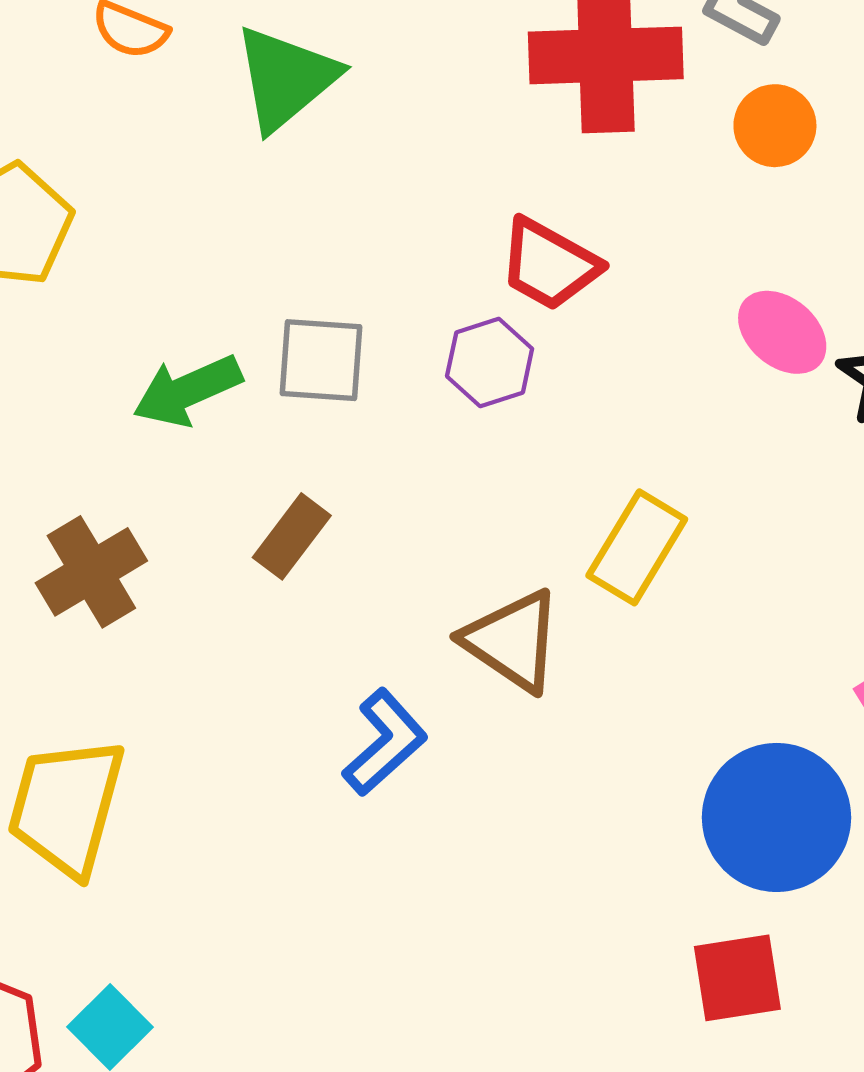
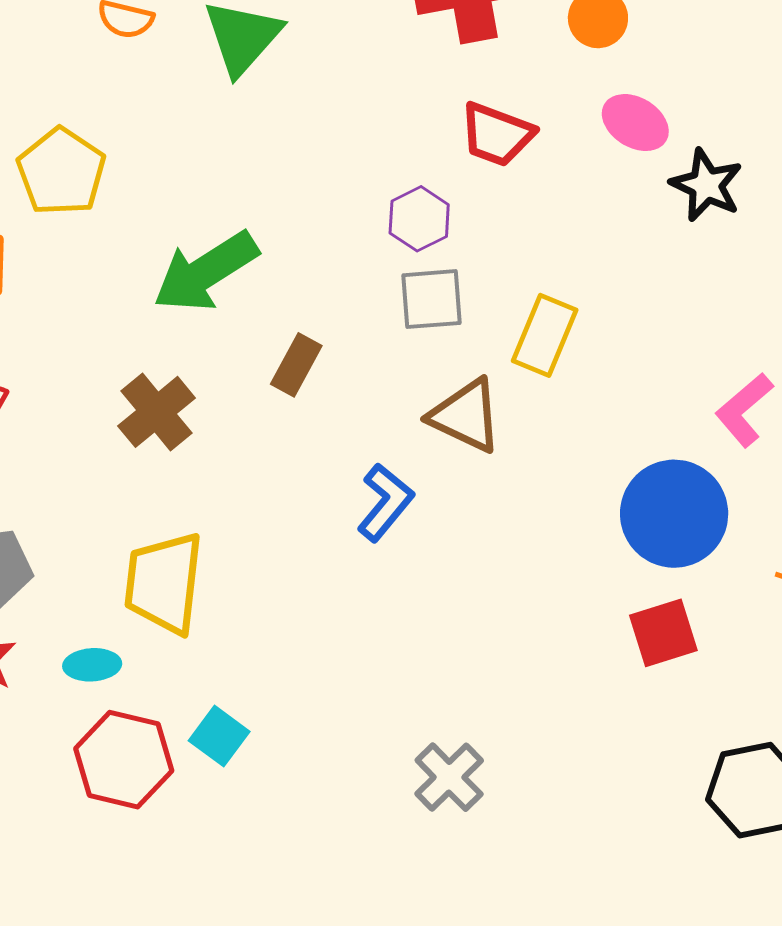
red trapezoid: (549, 264) -> (497, 134), moved
pink ellipse: (782, 332) -> (635, 123), moved
gray square: (321, 360) -> (431, 299), moved
green arrow: (187, 391) -> (206, 272), size x1.4

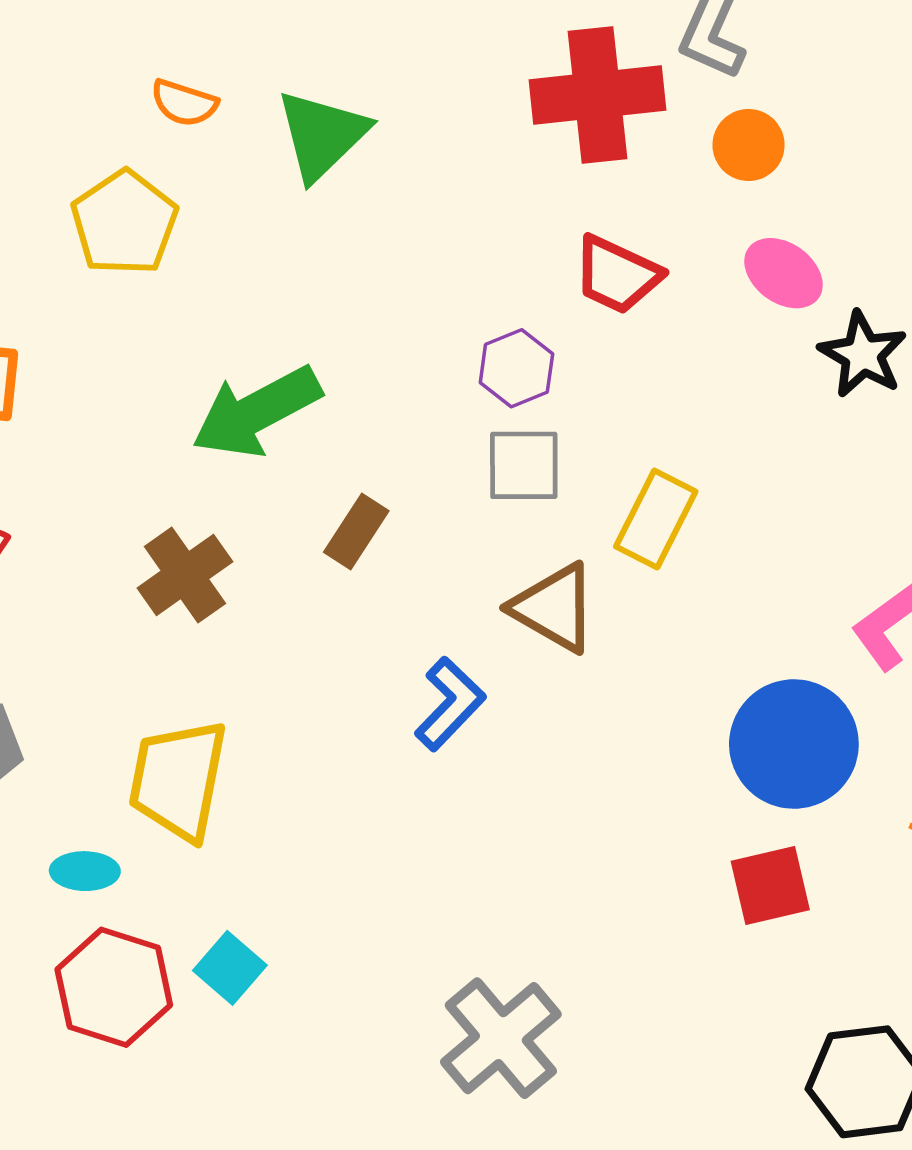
yellow pentagon: (61, 172) -> (124, 223), moved
gray cross: (449, 777) -> (501, 1038), size x1.4

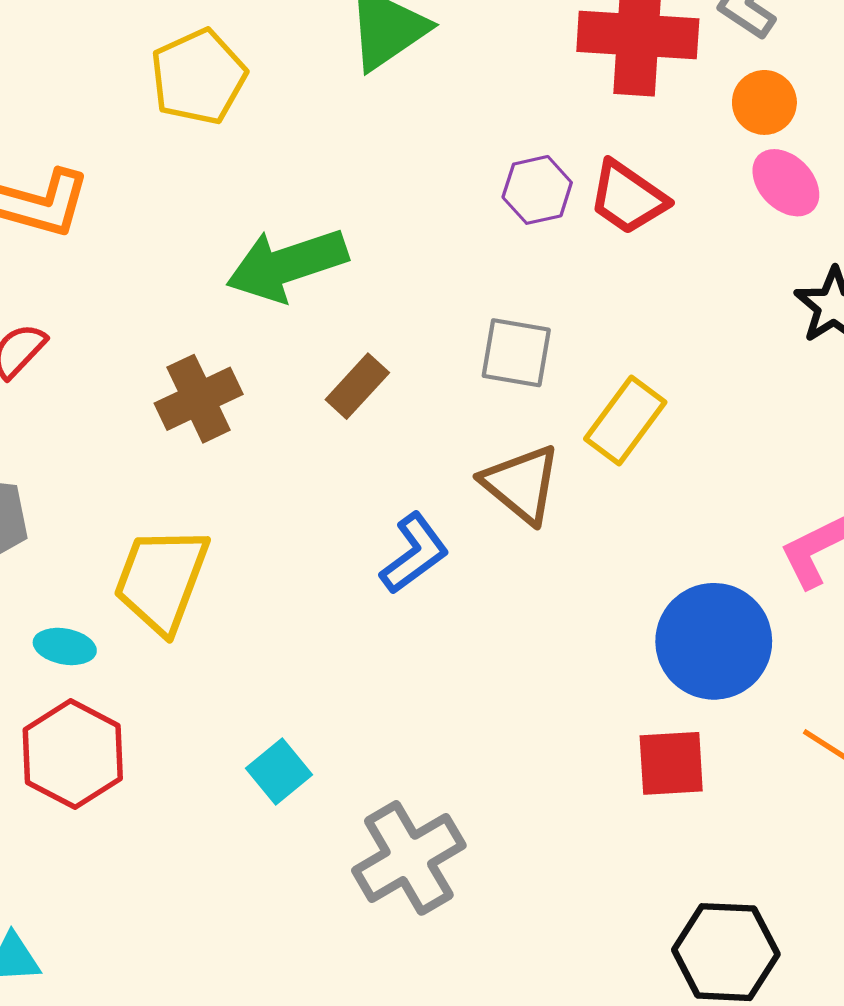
pink ellipse: (784, 273) -> (786, 183), moved
purple hexagon: (516, 368) -> (537, 190), moved
cyan square: (230, 968) -> (279, 771), moved

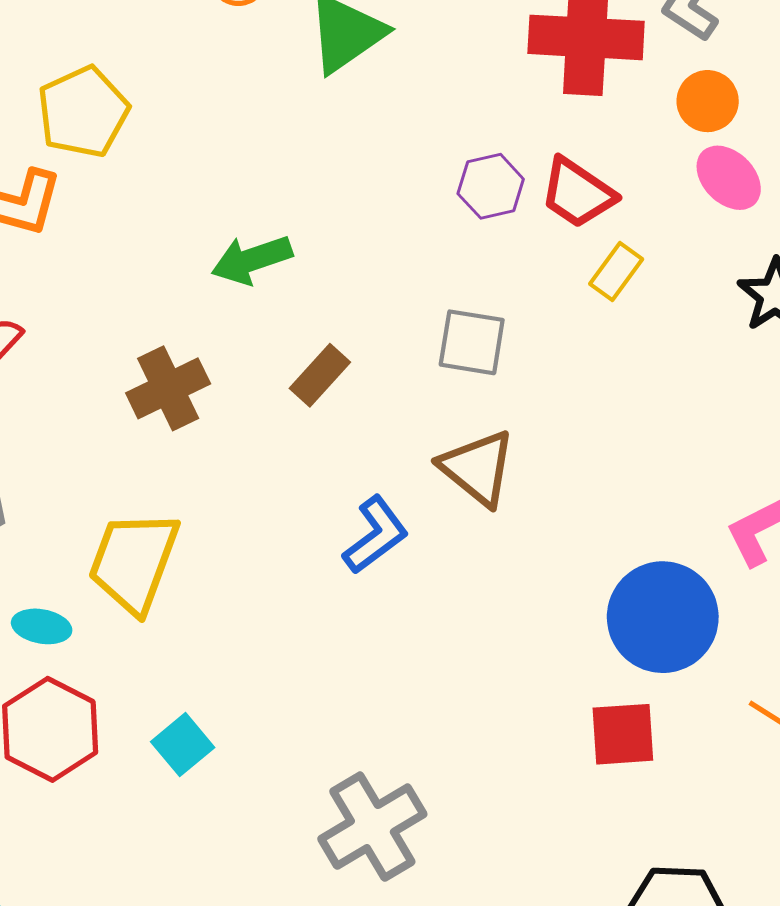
yellow pentagon: (198, 77) -> (83, 112), moved
green arrow: (287, 265) -> (252, 260), size x0.7
yellow rectangle: (625, 421) -> (616, 272), moved, size x0.7
cyan square: (279, 771) -> (183, 745), moved

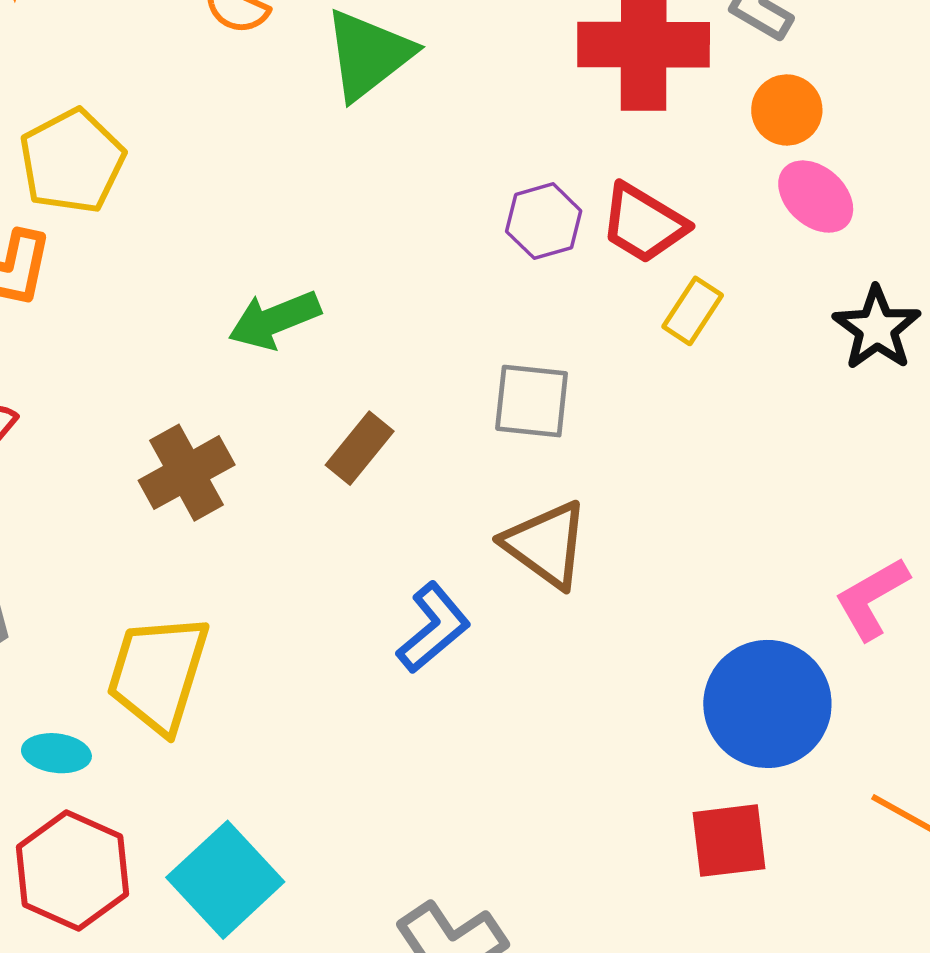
cyan square: (183, 745) -> (225, 880), size x1.6

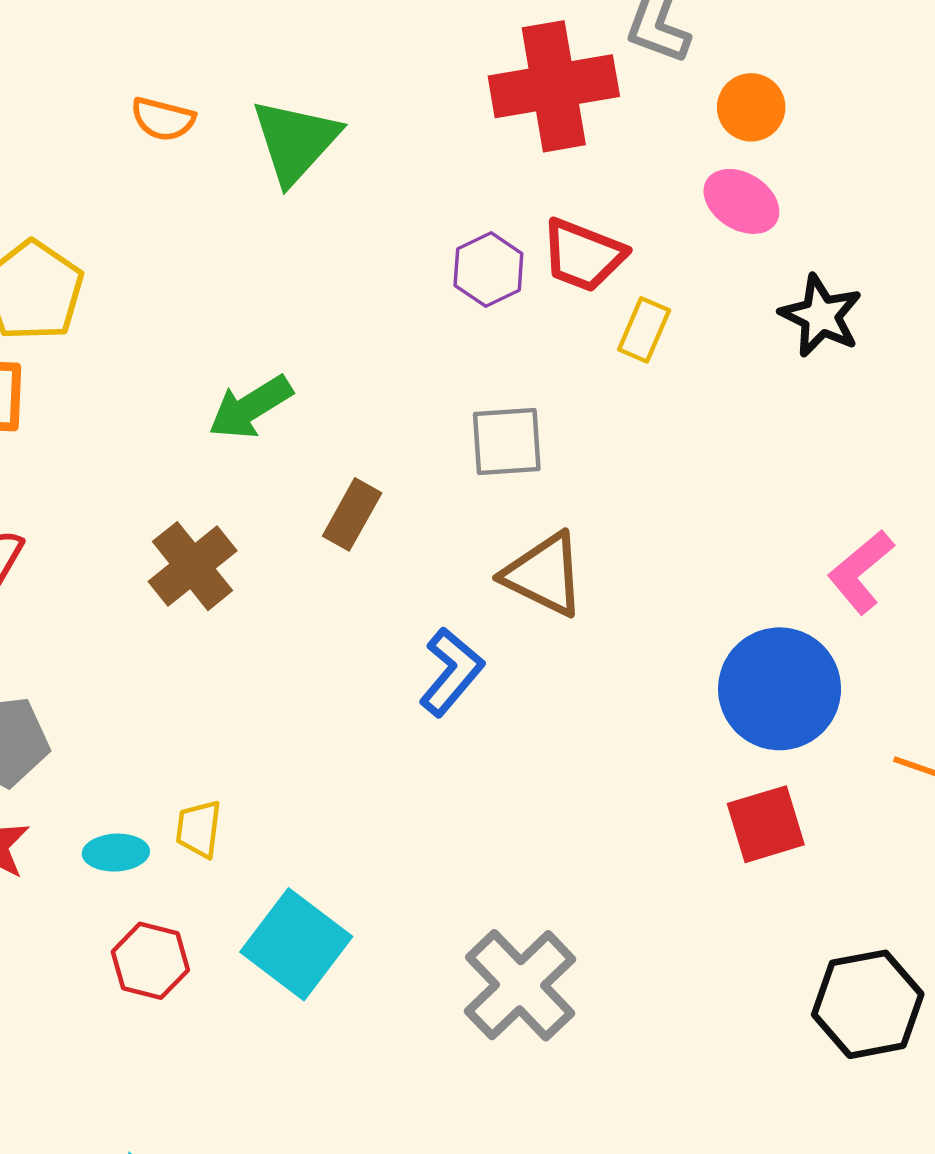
orange circle: (787, 110) -> (751, 107), moved
yellow trapezoid: (158, 673) -> (199, 829), moved, size x0.5
red hexagon: (73, 871) -> (150, 961), size x0.7

